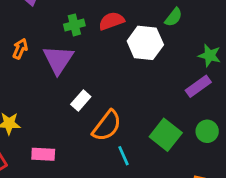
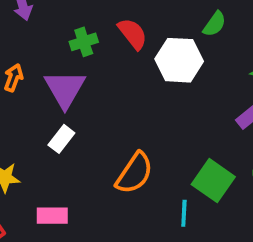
red semicircle: (111, 21) -> (133, 34), turned 75
white rectangle: (81, 100) -> (61, 139), moved
cyan line: (123, 156) -> (184, 213), moved, turned 30

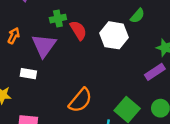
red semicircle: (133, 34) -> (78, 30), moved
white rectangle: (61, 139) -> (28, 74), moved, turned 56

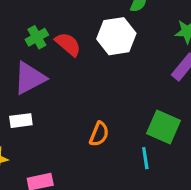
purple triangle: (44, 46) -> (30, 78), turned 44
orange semicircle: (80, 100) -> (99, 134), size x0.7

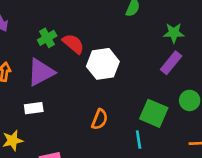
white hexagon: (116, 36) -> (103, 64), moved

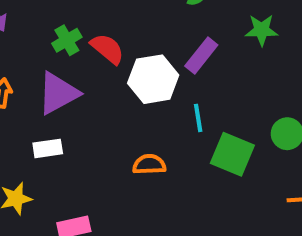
purple rectangle: (171, 63) -> (201, 56), moved
orange semicircle: (100, 119) -> (149, 164), turned -114
cyan line: (139, 140) -> (198, 118), moved

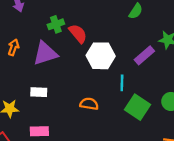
purple rectangle: (201, 56) -> (144, 55), moved
white rectangle: (48, 148) -> (39, 92), moved

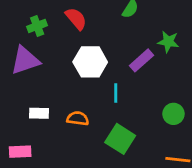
red semicircle: (78, 34) -> (76, 19), moved
white rectangle: (39, 92) -> (39, 113), moved
green square: (137, 107) -> (120, 139), moved

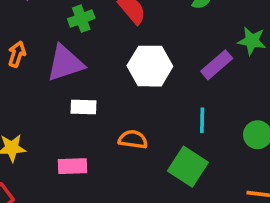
cyan line: (116, 93) -> (202, 120), moved
white rectangle: (39, 113) -> (84, 107), moved
pink rectangle: (20, 152) -> (72, 166), moved

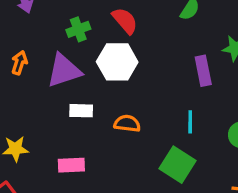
purple rectangle: (217, 65) -> (203, 71), turned -60
white hexagon: (150, 66) -> (117, 62), moved
orange semicircle: (133, 139) -> (127, 124), moved

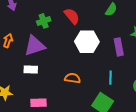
white hexagon: (117, 62) -> (87, 42), moved
white rectangle: (81, 111) -> (31, 70), moved

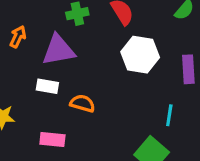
orange semicircle: (72, 78) -> (82, 103), moved

